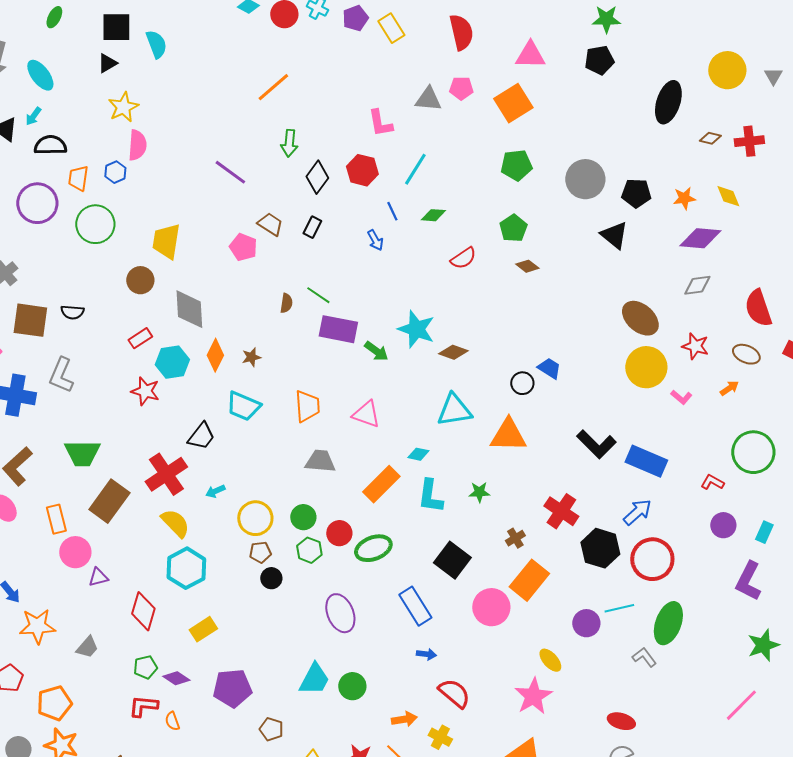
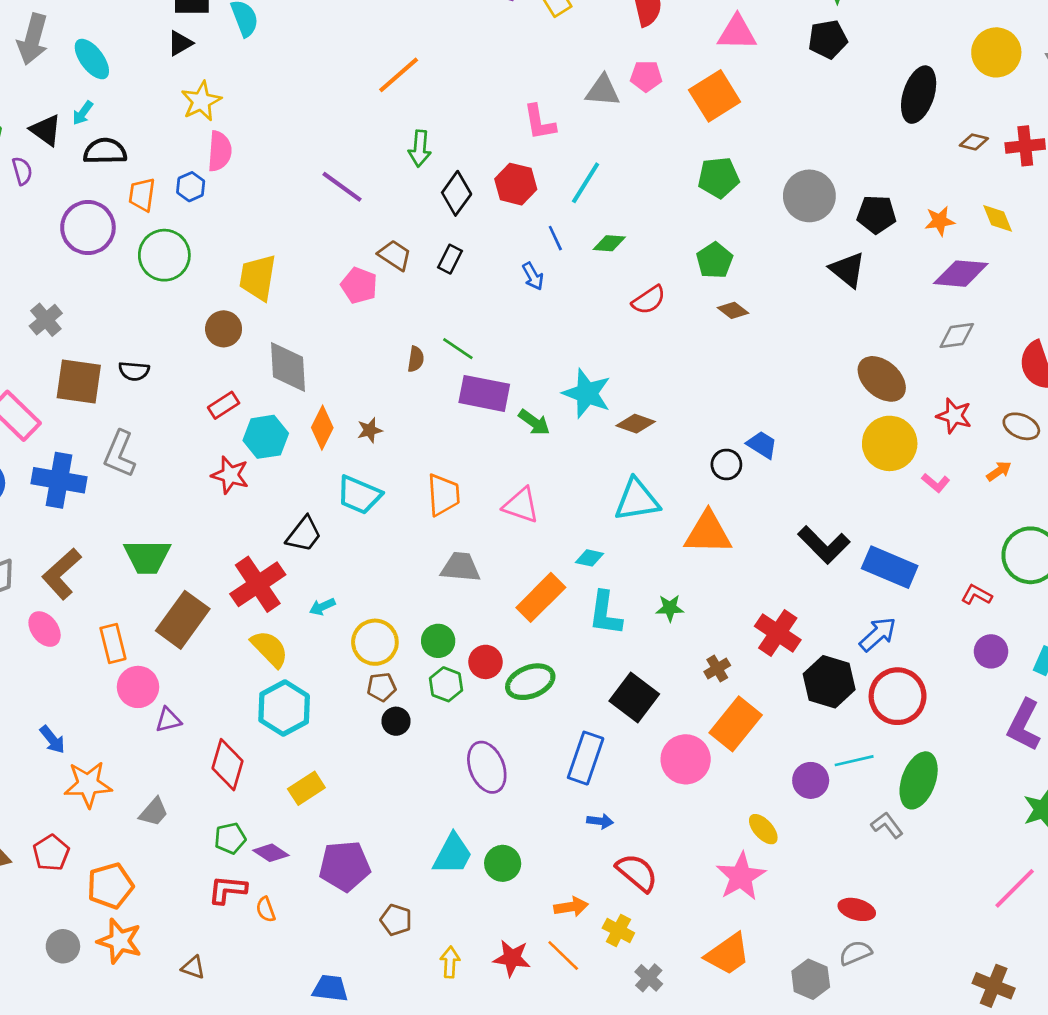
blue rectangle: (415, 606) -> (586, 758), turned 51

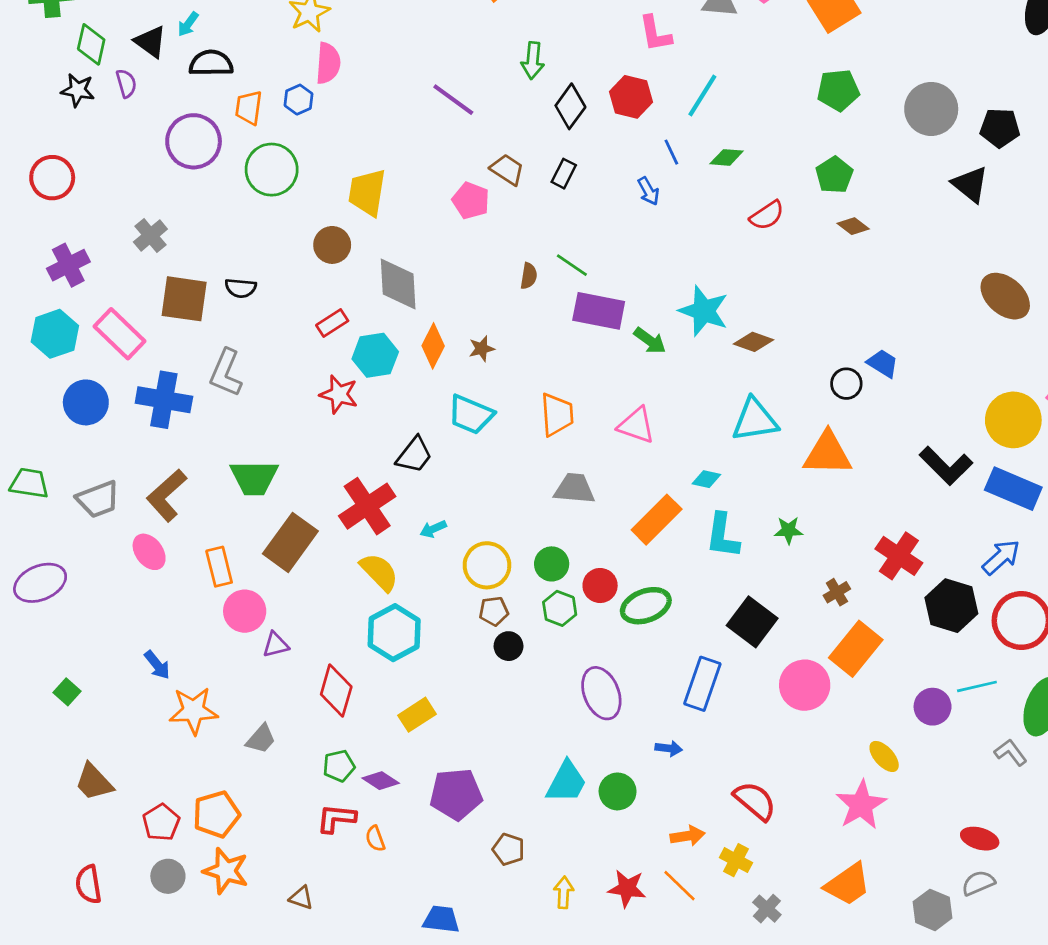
yellow circle: (890, 443) -> (1013, 420), moved
blue arrow: (600, 821) -> (669, 748), moved
red pentagon: (51, 853) -> (161, 822), moved

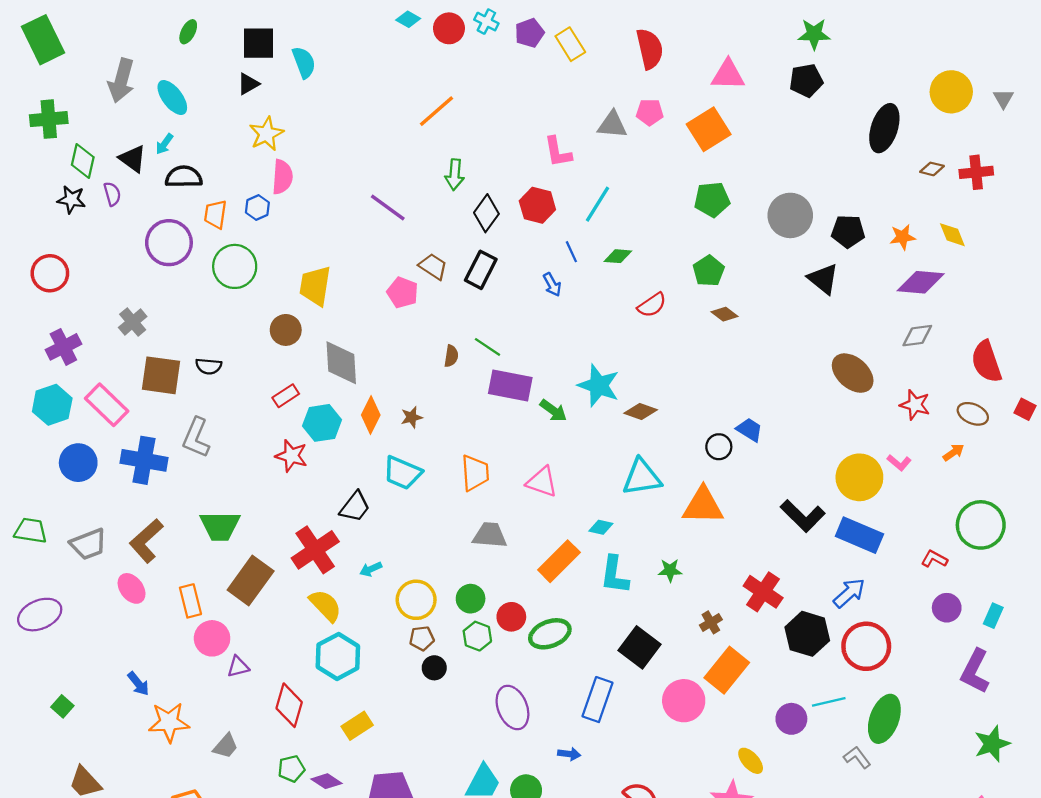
black rectangle: (564, 174) -> (481, 270), size x1.5

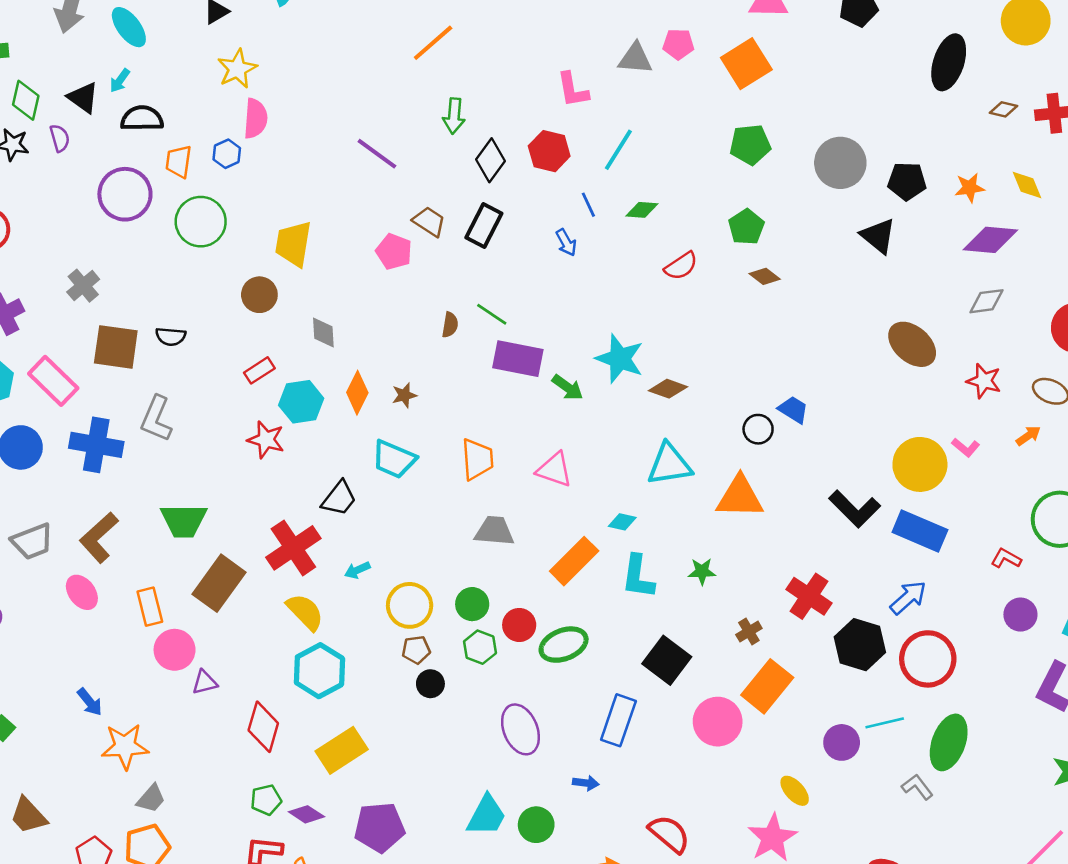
gray diamond: (341, 363) -> (323, 333), size x0.6
yellow rectangle: (357, 726) -> (342, 750), size x1.4
gray trapezoid: (226, 746) -> (151, 799), moved

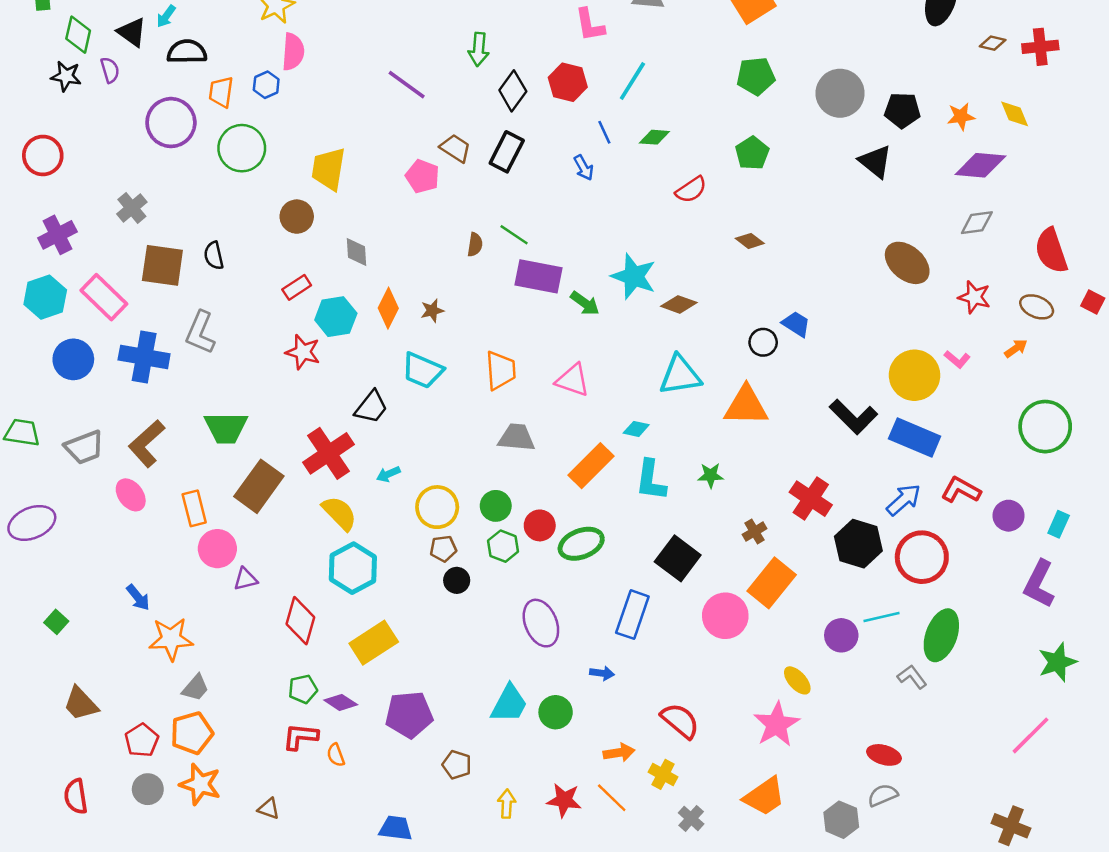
brown diamond: (765, 276) -> (750, 241), moved
black semicircle: (171, 336) -> (214, 256), turned 72
red L-shape: (1006, 558) -> (961, 490), moved, size x1.4

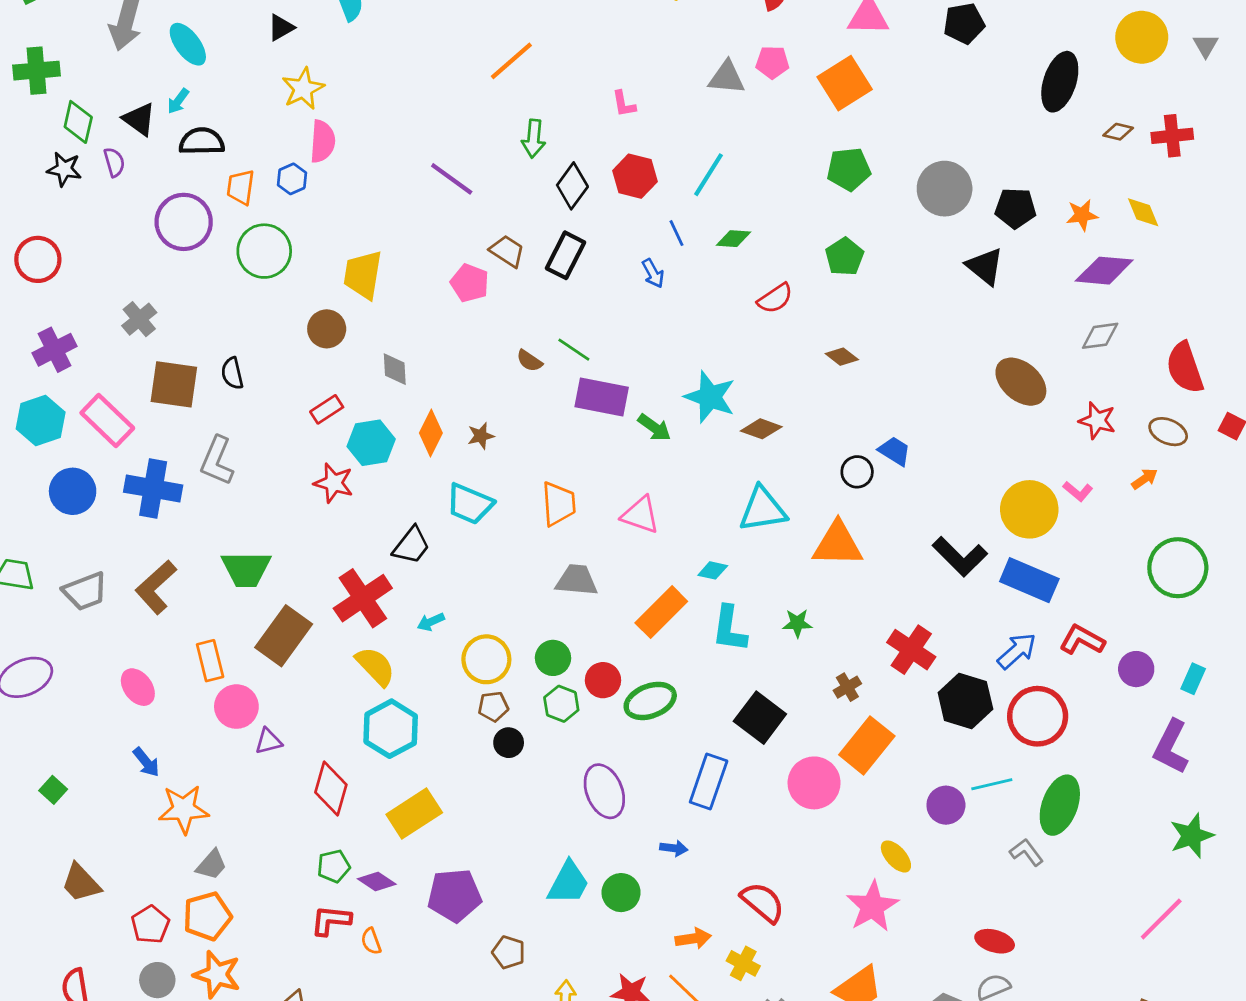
pink L-shape: (590, 25) -> (624, 104), moved, size x0.7
brown semicircle: (475, 245) -> (529, 361), turned 115
pink ellipse: (131, 495) -> (138, 687), moved

